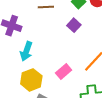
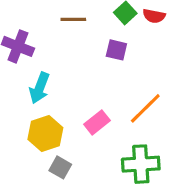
purple square: (74, 25) -> (116, 50), turned -32

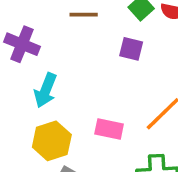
pink rectangle: (97, 122) -> (109, 129), turned 50

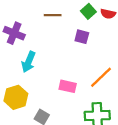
yellow hexagon: (52, 141) -> (16, 97), moved

